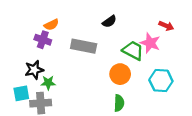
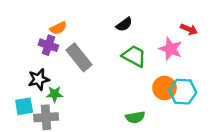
gray rectangle: (84, 46) -> (79, 57), moved, turned 40
green trapezoid: (133, 50) -> (134, 56), moved
orange circle: (120, 74) -> (165, 88), moved
green semicircle: (119, 103) -> (135, 117), turned 77

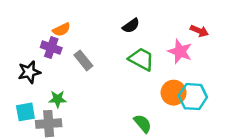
gray rectangle: (79, 57) -> (83, 60), size x0.7
black star: (39, 79) -> (29, 72), moved
green semicircle: (135, 117) -> (143, 124), turned -120

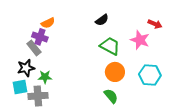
gray rectangle: (83, 60) -> (34, 48), moved
black star: (29, 72) -> (26, 68), moved
orange circle: (174, 93) -> (115, 72), moved

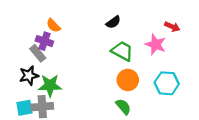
orange semicircle: (48, 23) -> (53, 26), turned 72
green star: (45, 77) -> (50, 86), size x1.5
cyan square: (20, 87) -> (24, 108), moved

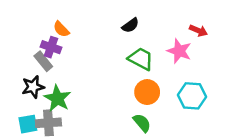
green star: (50, 86) -> (57, 98), turned 30

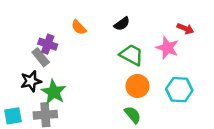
orange semicircle: (61, 29) -> (79, 27), moved
cyan square: (28, 124) -> (13, 116), moved

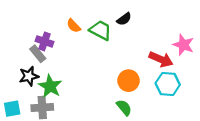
black semicircle: (122, 24) -> (124, 19), moved
red arrow: (185, 29) -> (161, 59), moved, size x1.5
pink star: (167, 48) -> (183, 45), moved
green trapezoid: (131, 55) -> (101, 30), moved

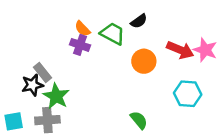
purple cross: (45, 41) -> (80, 45), moved
gray rectangle: (38, 54) -> (42, 72), moved
red arrow: (161, 59) -> (180, 50), moved
orange circle: (128, 81) -> (144, 61), moved

